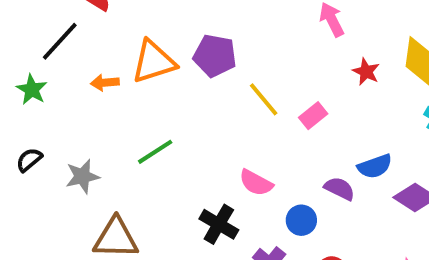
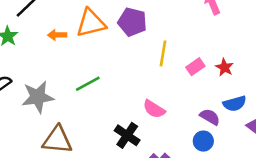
red star: (366, 72) -> (225, 67), moved
yellow line: (264, 99) -> (163, 53), turned 45
gray star: (82, 176) -> (38, 97), size x1.4
blue circle: (301, 220) -> (203, 141), moved

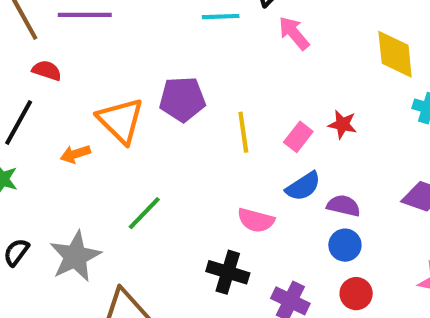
orange triangle: (91, 23) -> (121, 120), turned -44
blue semicircle: (235, 104) -> (303, 186), moved

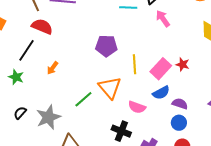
red semicircle: (47, 70) -> (42, 26), size x1.5
orange triangle: (121, 120) -> (110, 88), moved
pink rectangle: (298, 137) -> (161, 69), size x1.5
orange arrow: (75, 154) -> (53, 68), turned -40

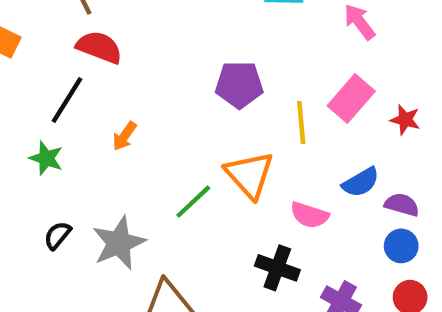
pink rectangle: (161, 69) -> (351, 99), moved

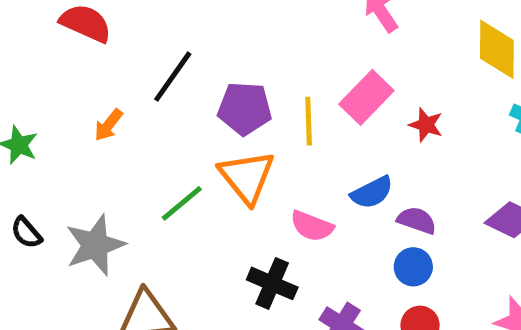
purple pentagon: (239, 85) -> (245, 108), moved
black line: (67, 100) -> (173, 77), moved
black semicircle: (57, 235) -> (26, 233), turned -84

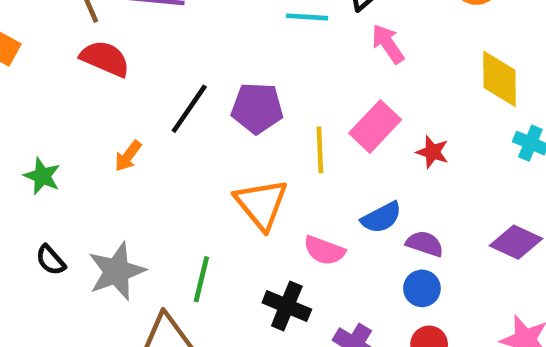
purple pentagon: (245, 108) -> (257, 108), moved
green line: (182, 203) -> (201, 279), moved, turned -36

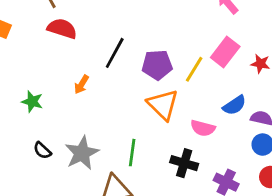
purple pentagon: (257, 108) -> (157, 65), moved
yellow line: (320, 150) -> (194, 69), turned 40

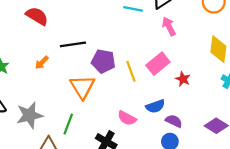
black line: (115, 53) -> (73, 44), turned 40
yellow line: (194, 69) -> (131, 71), turned -65
orange triangle: (163, 105) -> (82, 87), moved

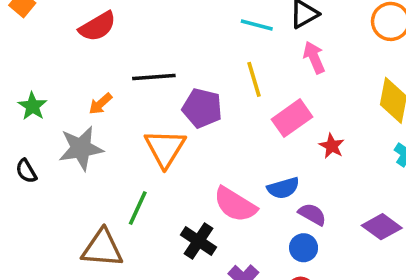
red semicircle: (37, 16) -> (98, 26), turned 115
yellow line: (131, 71) -> (254, 79), moved
gray star: (30, 115) -> (81, 148), moved
pink semicircle: (127, 118) -> (235, 204), size x1.4

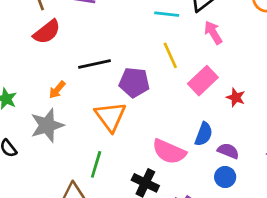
blue semicircle: (283, 188) -> (204, 134), turned -45

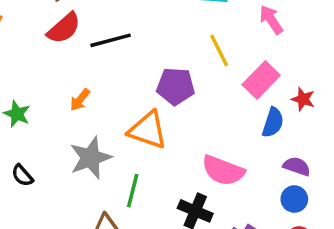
black line: (95, 64) -> (111, 40), moved
orange triangle: (110, 116) -> (148, 130), turned -32
gray star: (47, 125) -> (90, 158), moved
blue semicircle: (204, 134) -> (273, 123), moved

